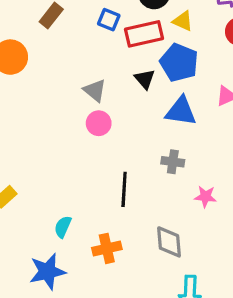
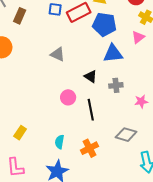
black triangle: (145, 79) -> (91, 76), moved
pink circle: (99, 123) -> (68, 97), moved
gray diamond: (169, 242) -> (126, 135), turned -55

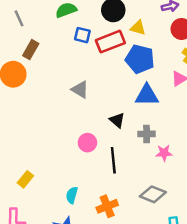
brown rectangle: (20, 16) -> (31, 50), moved
pink star: (141, 101) -> (164, 153), moved

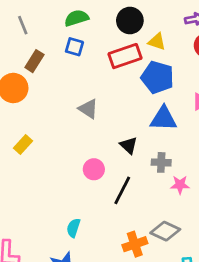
blue square: (82, 35) -> (74, 47), moved
black line: (113, 160) -> (122, 190), turned 30
yellow rectangle: (25, 179) -> (23, 144), moved
orange cross: (107, 206) -> (135, 244), moved

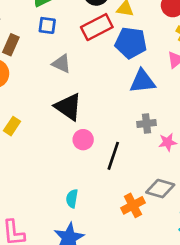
gray triangle: (88, 109) -> (61, 64), moved
black triangle: (129, 145) -> (68, 107), moved, size x1.6

